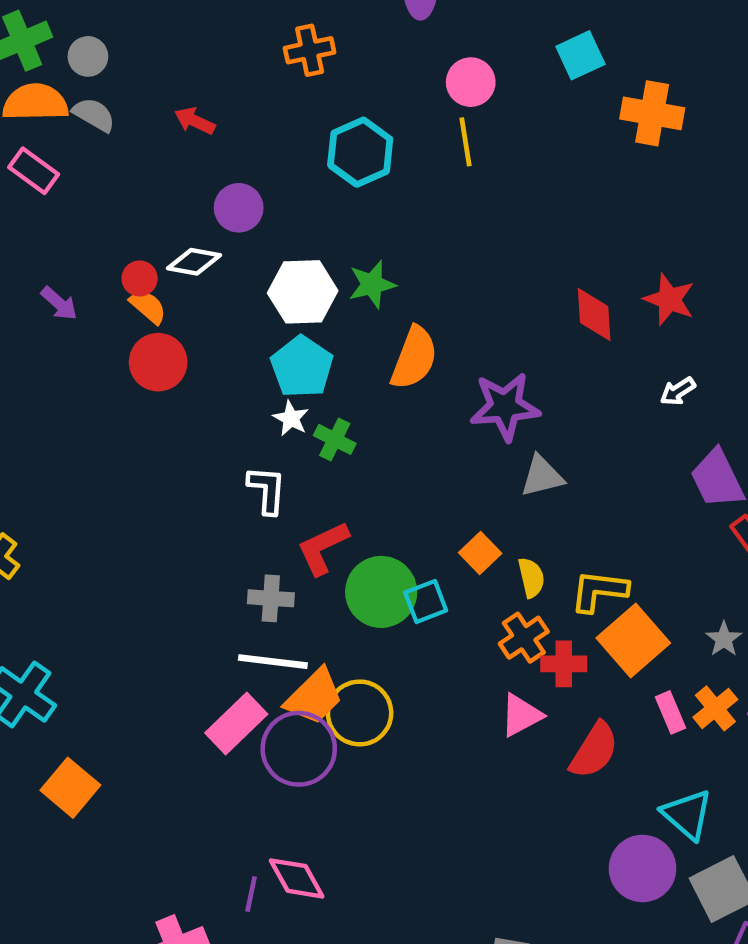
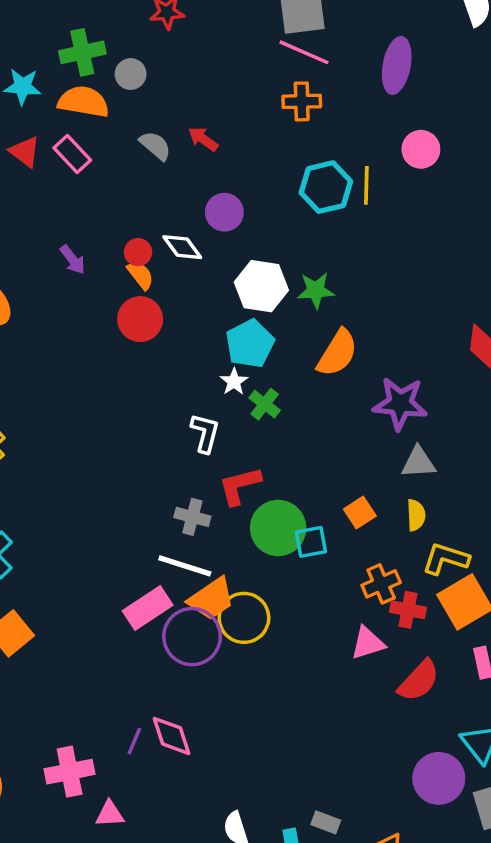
gray semicircle: (94, 115) -> (155, 146), moved
yellow line: (465, 142) -> (366, 185), moved
white diamond: (194, 262) -> (182, 247), turned 33
yellow semicircle: (531, 578) -> (416, 515), moved

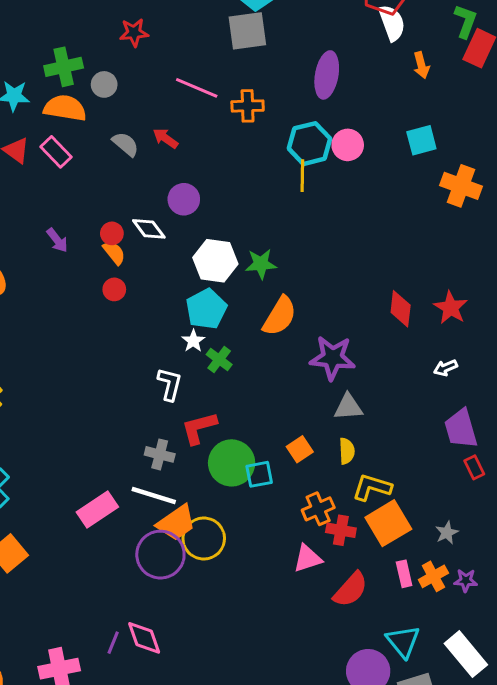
pink line: (304, 52) -> (197, 88), moved
cyan hexagon: (326, 187) -> (309, 144), moved
red circle: (140, 319) -> (114, 289), size x0.6
pink rectangle: (148, 608) -> (97, 510), moved

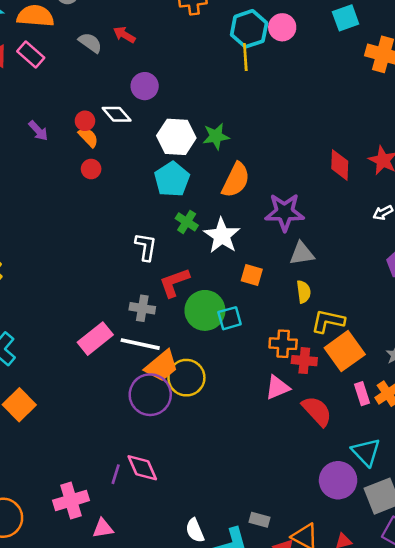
white star: (193, 341) -> (222, 236), moved, size x1.8
orange square: (300, 449) -> (252, 275), moved, turned -35
orange cross: (318, 509) -> (283, 344), turned 32
pink rectangle: (97, 510) -> (95, 339), moved
red semicircle: (351, 589) -> (317, 411), turned -80

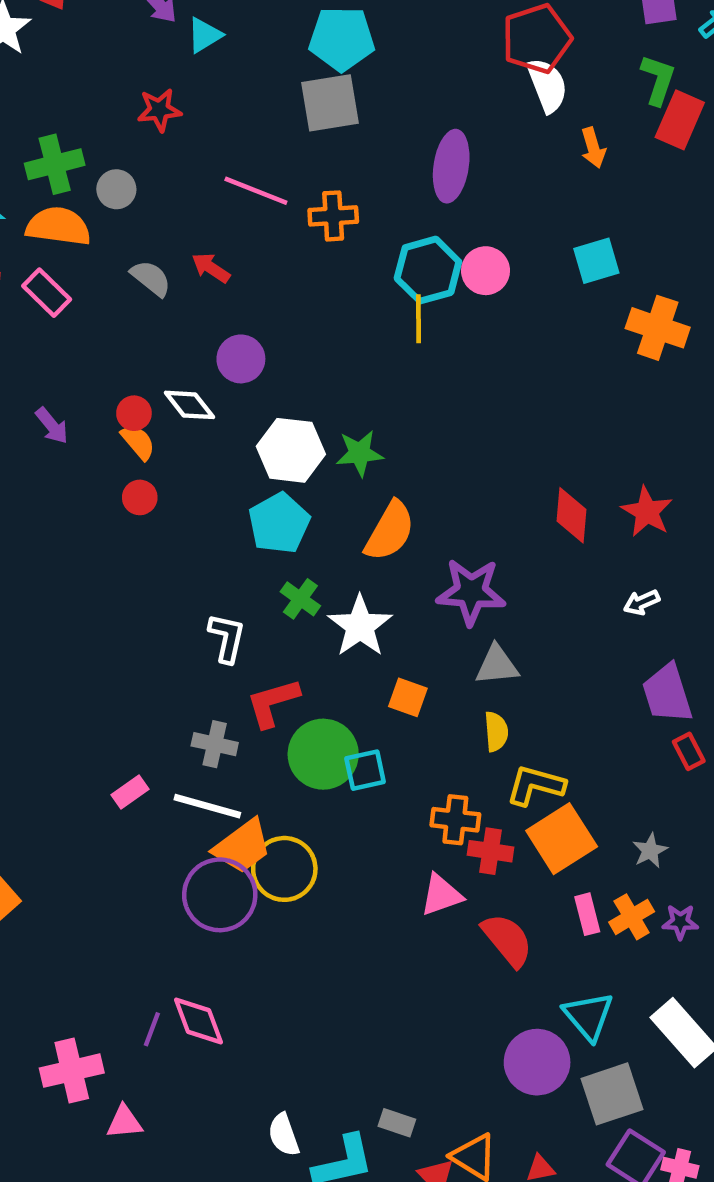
pink rectangle: (95, 339) -> (130, 792), size x0.6

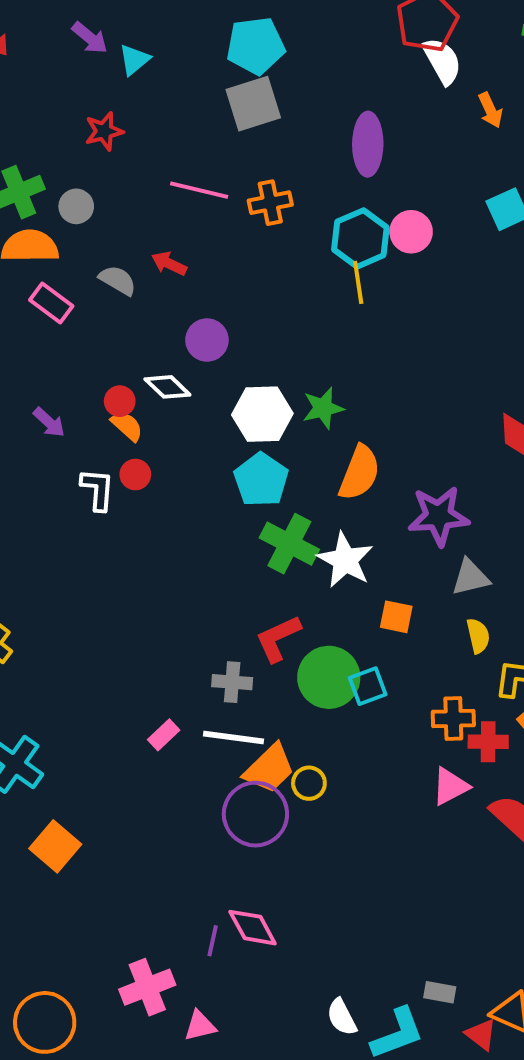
pink rectangle: (47, 293) -> (51, 303), moved
green cross: (300, 599) -> (289, 544), size x1.6
white L-shape: (227, 638) -> (98, 489), moved
yellow circle: (284, 869) -> (309, 783), size x0.6

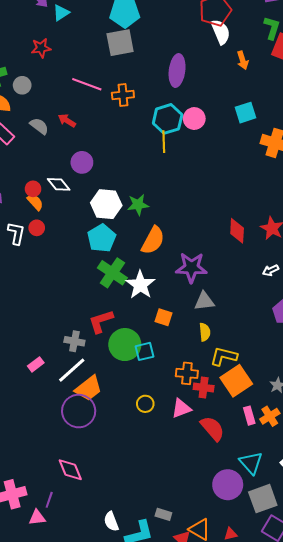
white line: (233, 738) -> (72, 370), turned -56
yellow circle: (309, 783) -> (145, 404), moved
purple line: (213, 941) -> (49, 500), moved

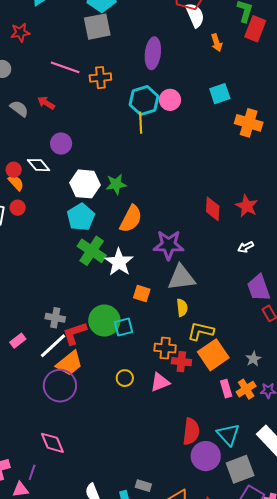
gray triangle: (204, 301) -> (181, 278), size x1.4
red L-shape: (101, 321) -> (75, 333), moved
red semicircle: (212, 428) -> (191, 431), moved, turned 48

